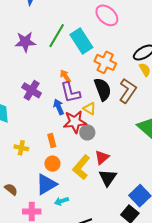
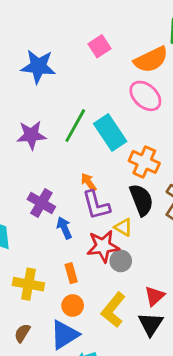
blue arrow: (59, 107) -> (64, 228), moved
yellow cross: (21, 148) -> (28, 284), size x1.5
red triangle: (102, 157) -> (155, 296), moved
brown semicircle: (11, 189) -> (22, 333), moved, turned -96

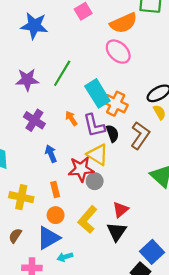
cyan rectangle: (110, 133) -> (97, 93), moved
black semicircle: (141, 200) -> (112, 133), size x0.7
purple cross: (41, 203) -> (34, 120), moved
purple L-shape: (96, 205) -> (94, 126), moved
yellow triangle: (123, 227) -> (98, 155), size x1.5

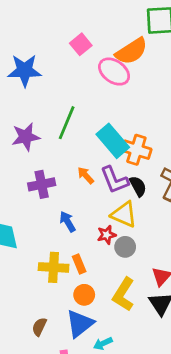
pink ellipse: (118, 52) -> (114, 72), moved
purple cross: (34, 120) -> (42, 184), turned -35
red star: (81, 169) -> (107, 235), size x0.6
yellow cross: (21, 197) -> (54, 267), moved

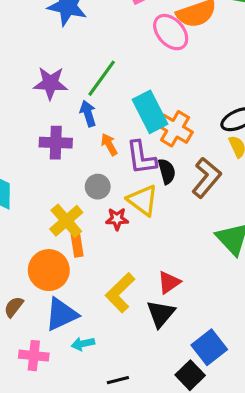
blue arrow: (68, 222) -> (88, 114), moved
gray circle: (125, 247) -> (98, 187), moved
yellow cross: (54, 267) -> (66, 221), moved, turned 32
orange circle: (84, 295) -> (49, 270), moved, size x1.6

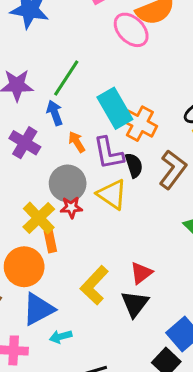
purple cross: (56, 143) -> (25, 143), turned 32
gray circle: (98, 187) -> (68, 183), size x1.5
red star: (117, 219) -> (71, 207), moved

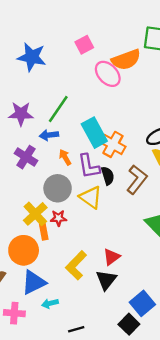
blue arrow: (55, 113) -> (49, 135), turned -78
red star: (71, 207) -> (58, 218), moved

